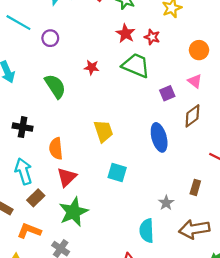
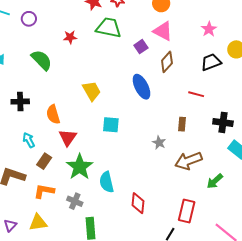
pink triangle: (195, 81) -> (163, 31), size x1.5
cyan arrow: (23, 171) -> (29, 140), size x0.7
cyan semicircle: (147, 231) -> (107, 182), moved

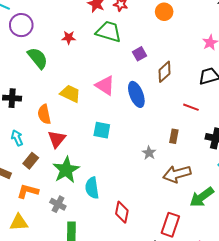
purple circle: (29, 19) -> (21, 25), moved, size x1.5
pink triangle: (163, 31) -> (105, 85), moved
yellow trapezoid: (92, 91) -> (70, 94), moved, turned -40
green arrow: (215, 181) -> (202, 197), size x1.4

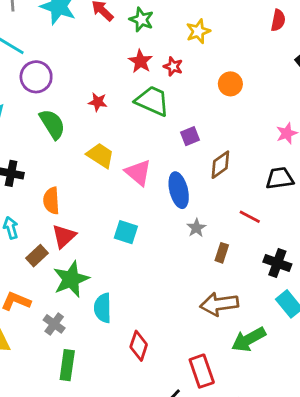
yellow trapezoid: (70, 94) -> (100, 155), moved
gray star: (149, 153) -> (196, 228), moved
brown rectangle: (31, 161) -> (37, 256), moved
red rectangle: (170, 225) -> (202, 371), turned -45

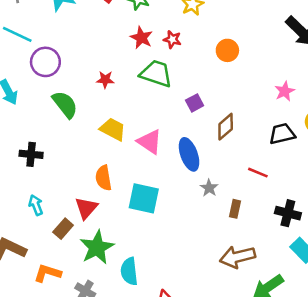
orange semicircle: (51, 201) -> (103, 178), moved
cyan square: (126, 232) -> (144, 198), size x1.4

